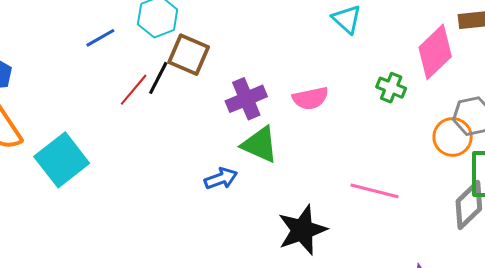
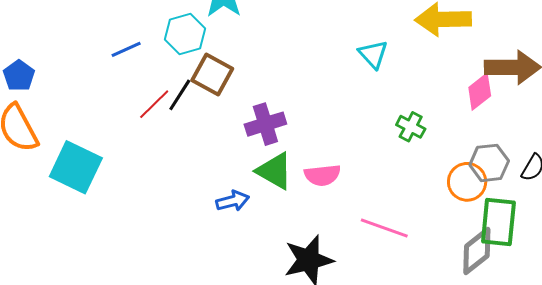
pink diamond: (435, 52) -> (480, 92), moved, size x0.7
pink semicircle: (310, 98) -> (322, 175), moved
cyan square: (62, 160) -> (76, 167), turned -32

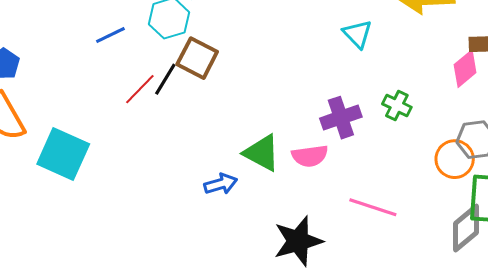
purple cross: (265, 124) -> (341, 118), moved

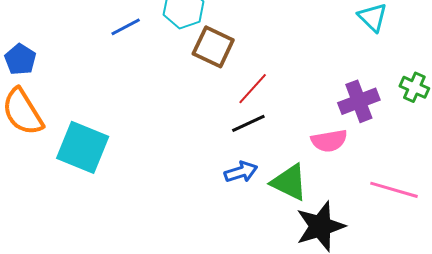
black line: (165, 79) -> (248, 123), moved, turned 36
red line: (140, 89) -> (253, 89), moved
green triangle: (262, 153) -> (289, 182), moved

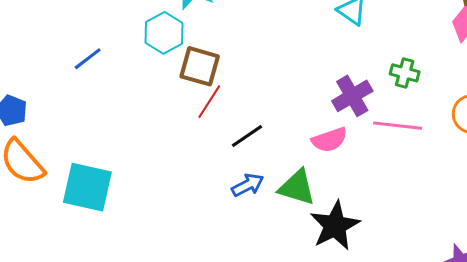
blue line: (126, 27) -> (88, 59), moved
red line: (253, 89) -> (209, 102), moved
pink line: (394, 190) -> (398, 126), moved

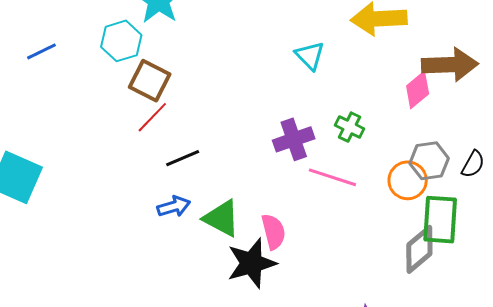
pink semicircle: (329, 140) -> (273, 232), moved, turned -96

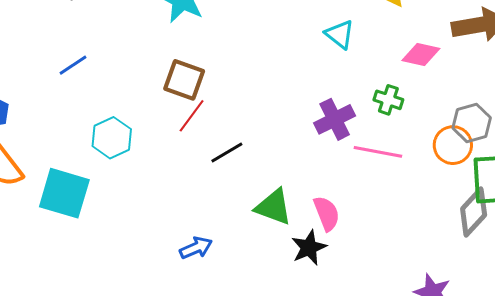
cyan hexagon: (121, 41) -> (112, 138), moved
pink diamond: (418, 90) -> (421, 54), moved, turned 60
blue arrow: (174, 206) -> (196, 248), moved
black star: (252, 263) -> (309, 248), size x0.7

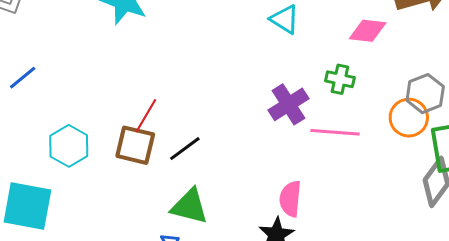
brown square: (184, 80) -> (135, 145), moved
green triangle: (273, 207) -> (190, 206), moved
pink semicircle: (327, 213) -> (290, 199), turned -147

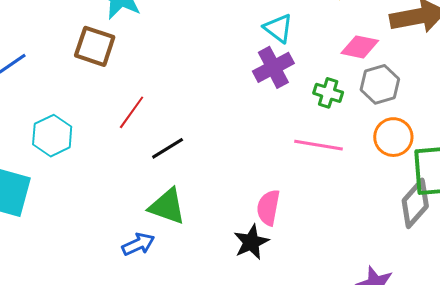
gray hexagon: (425, 94) -> (380, 84), moved
purple cross: (288, 104) -> (273, 67), moved
brown square: (135, 145) -> (95, 46), moved

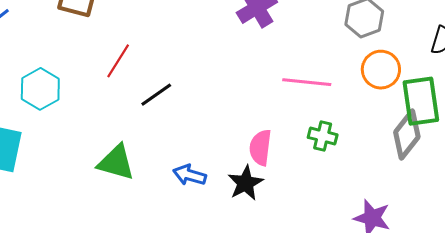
green cross: (328, 93) -> (323, 136), moved
green triangle: (167, 206) -> (116, 162), moved
blue arrow: (138, 244) -> (190, 175), moved, turned -136

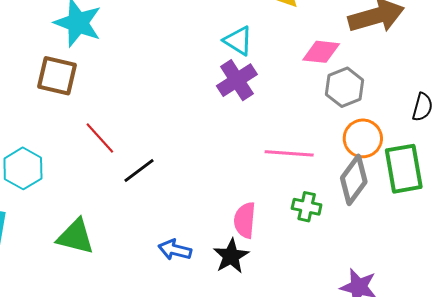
red line: (118, 61) -> (100, 138), turned -72
gray diamond: (407, 135) -> (354, 180), moved
green triangle: (116, 162) -> (76, 237), moved

